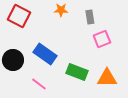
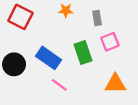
green rectangle: (77, 72) -> (83, 52), moved, turned 50
pink line: (39, 84) -> (59, 85), moved

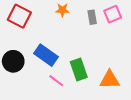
pink square: (110, 42) -> (113, 14), moved
green rectangle: (83, 52) -> (79, 69), moved

